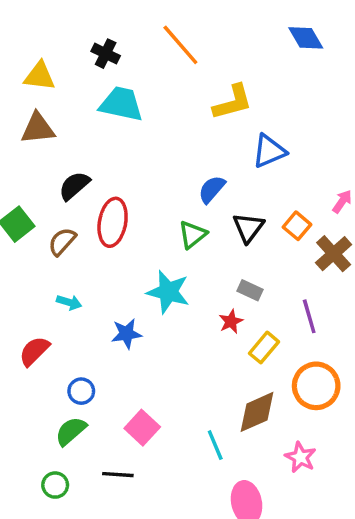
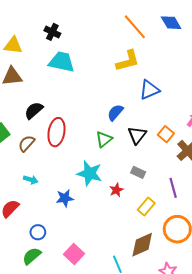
orange line: (180, 45) -> (135, 27), moved
red star: (231, 321) -> (116, 190), moved

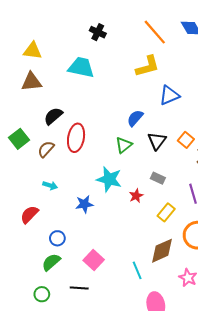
black cross: (52, 32) -> (98, 32), moved

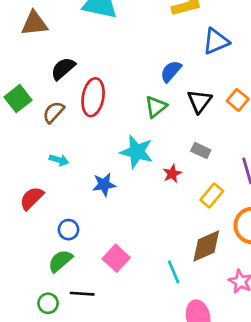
black line: (79, 288) -> (82, 294), moved

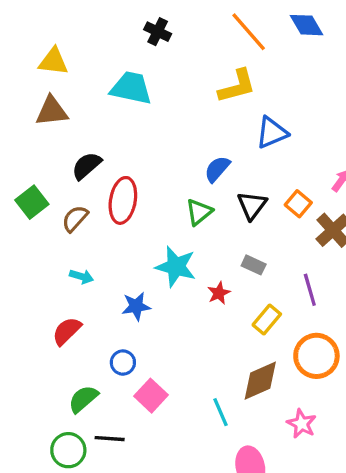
red semicircle: (32, 198) -> (67, 331), moved
blue circle: (68, 230) -> (123, 363), moved
green circle: (48, 303) -> (68, 450), size x1.4

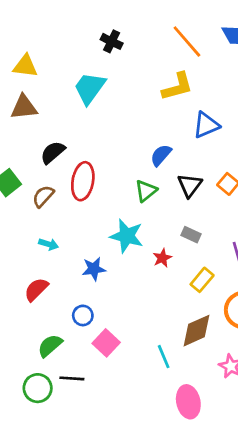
cyan trapezoid: (131, 88) -> (90, 88), turned -66

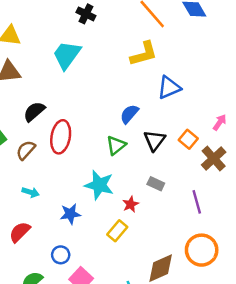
yellow rectangle: (202, 280) -> (117, 231), moved

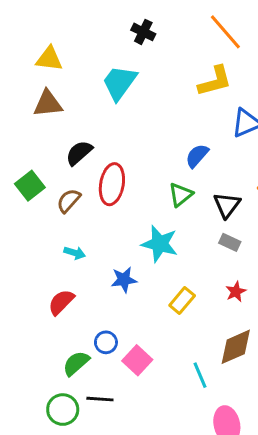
black triangle: (155, 140) -> (227, 205), moved
red star: (131, 204) -> (236, 292), moved
blue circle: (61, 255) -> (106, 342), moved

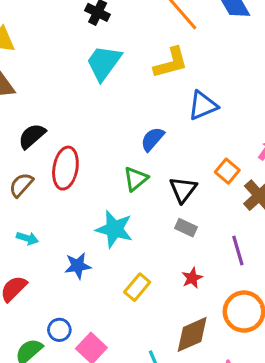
cyan trapezoid: (119, 83) -> (104, 63), moved

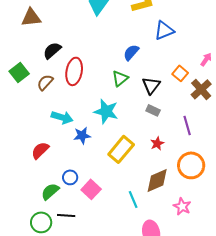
cyan arrow: (27, 238) -> (62, 117), moved, size x1.5
yellow rectangle: (137, 287) -> (121, 149), size x1.5

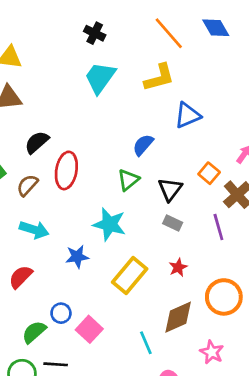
cyan arrow: (62, 117) -> (34, 230), moved
purple line: (187, 125) -> (218, 227), moved

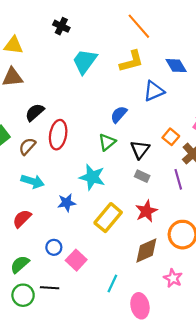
blue diamond: (216, 28) -> (176, 66), moved
black cross: (95, 33) -> (61, 26), moved
red star: (178, 267) -> (146, 211), size x1.5
green semicircle: (34, 332) -> (20, 264), moved
cyan line: (146, 343) -> (112, 283), moved, turned 48

